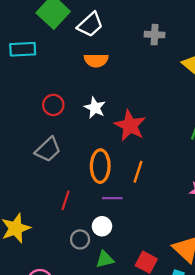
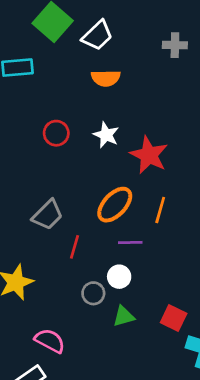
gray trapezoid: (48, 150) -> (48, 215), moved
orange ellipse: (100, 166) -> (115, 205), turned 44

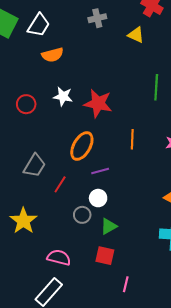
orange line: (160, 210) -> (132, 139), moved
red line: (74, 247) -> (60, 184), turned 30
red square: (174, 318) -> (105, 256), moved

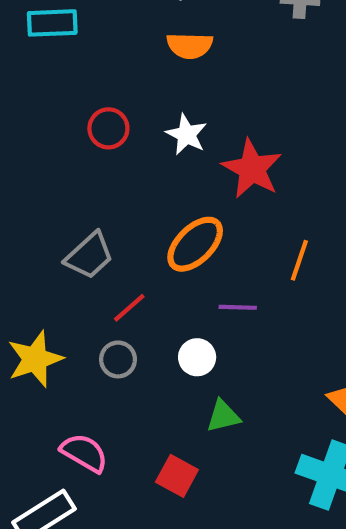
purple line: (100, 171) -> (238, 307), moved
gray circle: (82, 215) -> (118, 359), moved
green triangle: (109, 226) -> (223, 416), moved

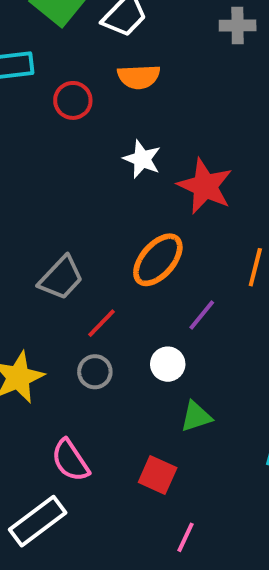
red circle: (108, 128) -> (73, 100), moved
purple line: (238, 307) -> (202, 315), turned -48
pink semicircle: (84, 453) -> (70, 460), turned -150

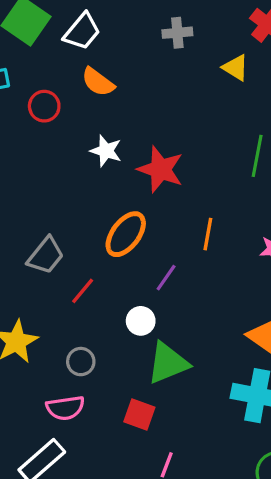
orange semicircle: (139, 77) -> (98, 82), turned 44
gray circle: (95, 372) -> (81, 362), moved
green triangle: (196, 417) -> (168, 363), size x1.6
pink semicircle: (70, 460) -> (65, 408), turned -60

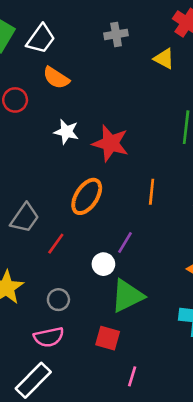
purple line: (166, 278) -> (125, 243), moved

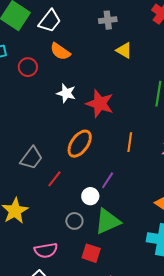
yellow triangle: (164, 59) -> (124, 50), moved
gray circle: (58, 300) -> (74, 221), moved

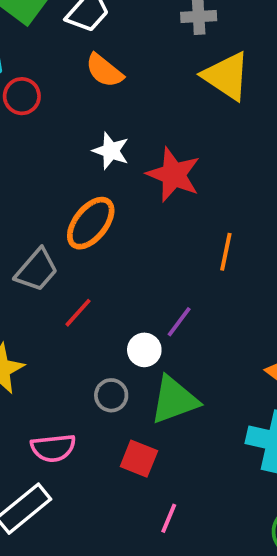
yellow triangle: (124, 50) -> (226, 76), size x1.6
red circle: (28, 67) -> (22, 96), moved
orange ellipse: (80, 144) -> (91, 223), moved

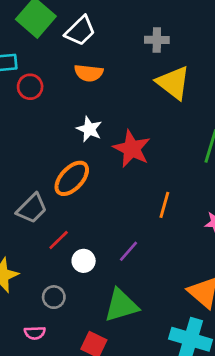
orange semicircle: (104, 71) -> (89, 73), turned -36
white circle: (144, 350) -> (84, 261), moved
gray circle: (111, 395) -> (54, 297), moved
pink semicircle: (53, 448) -> (35, 333), size x0.7

